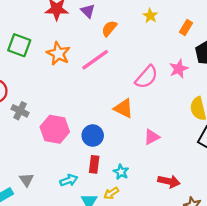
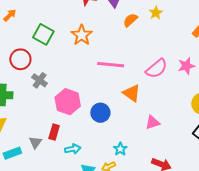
yellow star: (150, 16) -> (156, 13), moved
green square: (19, 45) -> (43, 34), moved
pink line: (95, 60) -> (111, 65), moved, turned 32
red rectangle: (94, 164) -> (54, 132), moved

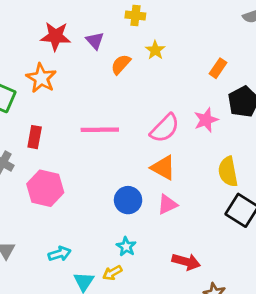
orange star: (82, 35) -> (41, 78), moved
orange triangle: (132, 93) -> (163, 168), moved
blue circle: (100, 113) -> (128, 200), moved
red rectangle: (54, 132) -> (35, 137), moved

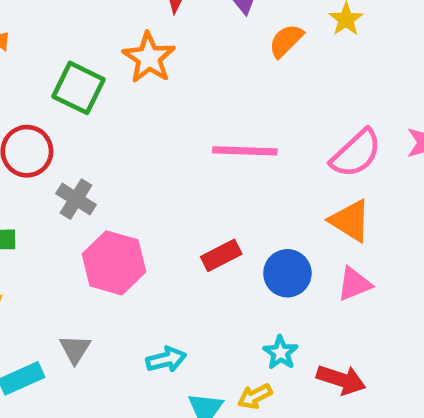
red rectangle: (35, 137) -> (221, 255), moved, turned 50
pink hexagon: (45, 188) -> (114, 263), moved
red arrow: (186, 262) -> (341, 380), moved

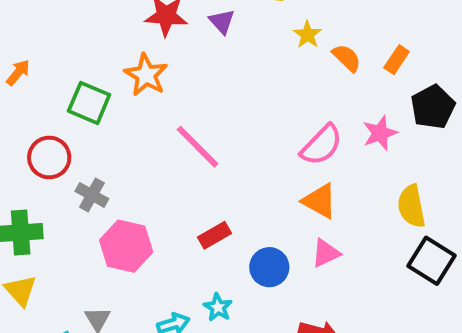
orange semicircle: (286, 41) -> (347, 58), moved, turned 92
pink line: (245, 151) -> (198, 147), moved, turned 46
blue circle: (287, 273) -> (269, 267), moved
cyan star: (281, 353) -> (218, 307), moved

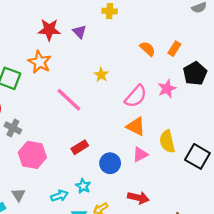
yellow star: (307, 35) -> (101, 75), moved
yellow semicircle: (411, 206) -> (167, 141), moved

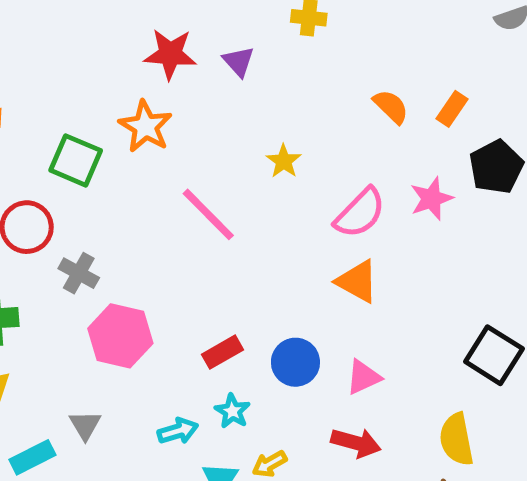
yellow semicircle: (167, 141) -> (456, 439), moved
red rectangle: (80, 147) -> (222, 352), moved
pink triangle: (140, 155) -> (363, 377), moved

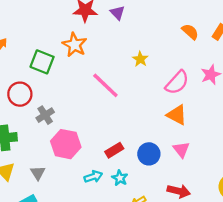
gray cross: (79, 273) -> (45, 115), turned 30
pink triangle: (363, 377) -> (181, 150), moved, turned -42
gray triangle: (85, 425) -> (38, 173), moved
cyan arrow: (178, 431) -> (93, 177), moved

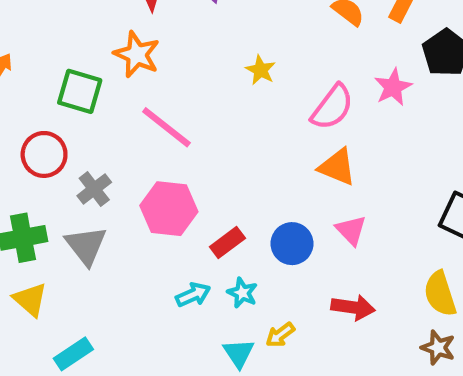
pink line: (105, 85) -> (166, 127), moved
pink hexagon: (66, 144) -> (169, 209), moved
gray triangle: (38, 173) -> (86, 246), moved, size x1.5

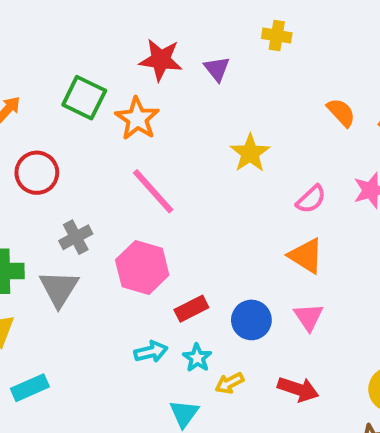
yellow star: (261, 70) -> (250, 153), size x1.4
green square: (80, 91) -> (84, 98), moved
pink semicircle: (332, 107) -> (311, 199), size x0.7
red circle: (44, 154) -> (37, 173), moved
yellow arrow: (280, 335) -> (230, 383), moved

